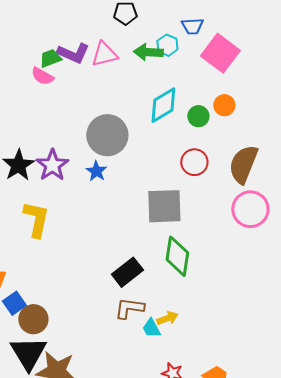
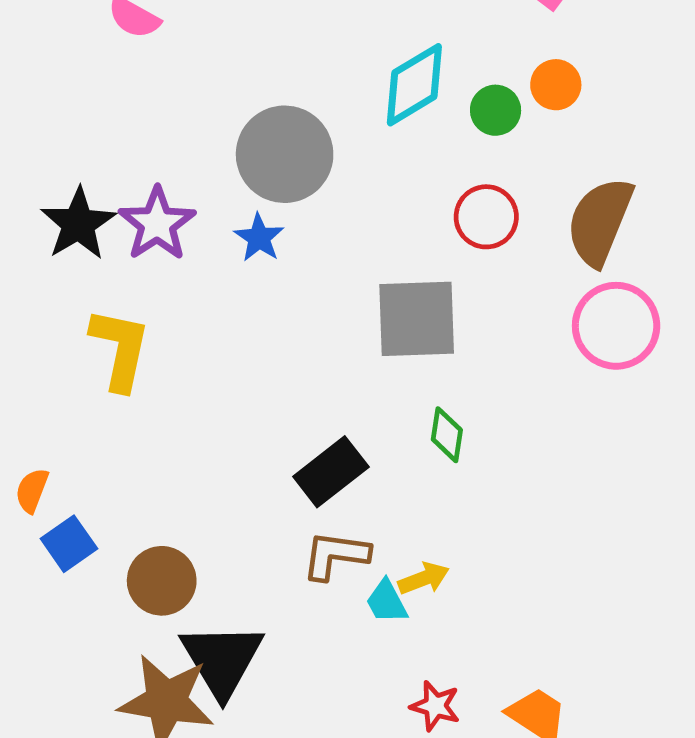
green diamond: (177, 256) -> (447, 435), size x0.6
brown circle: (33, 319) -> (162, 581), moved
black triangle: (28, 353) -> (222, 660), moved

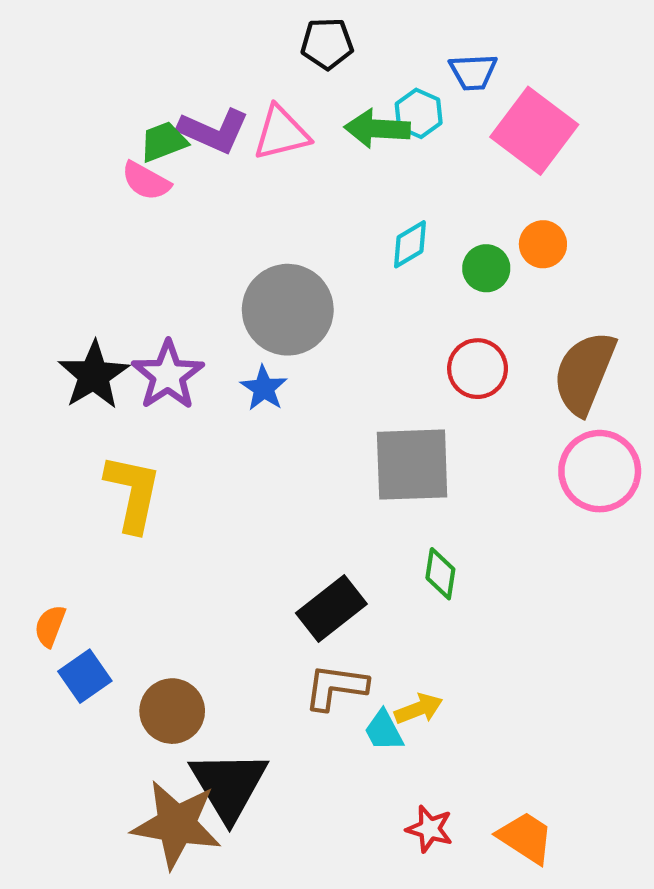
cyan diamond: (414, 85) -> (410, 244), size x0.6

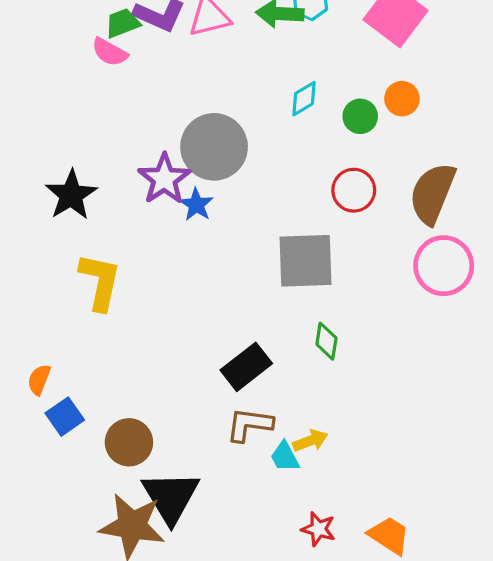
purple star: (168, 375) -> (164, 179), moved

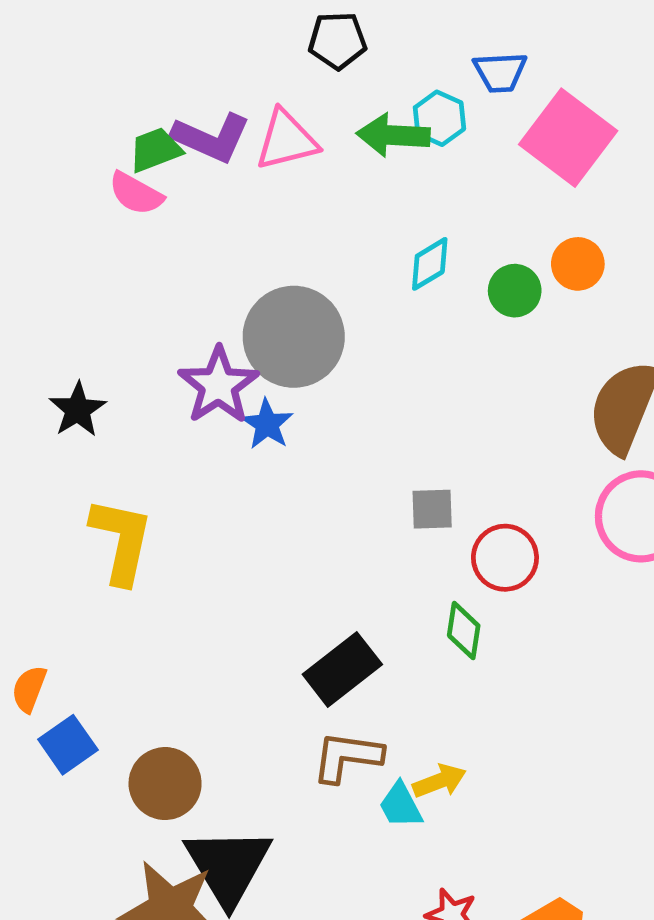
red circle: (354, 190) -> (505, 558), moved
black star: (71, 195) -> (78, 410), size x0.7
gray square: (306, 261) -> (432, 509), size x0.5

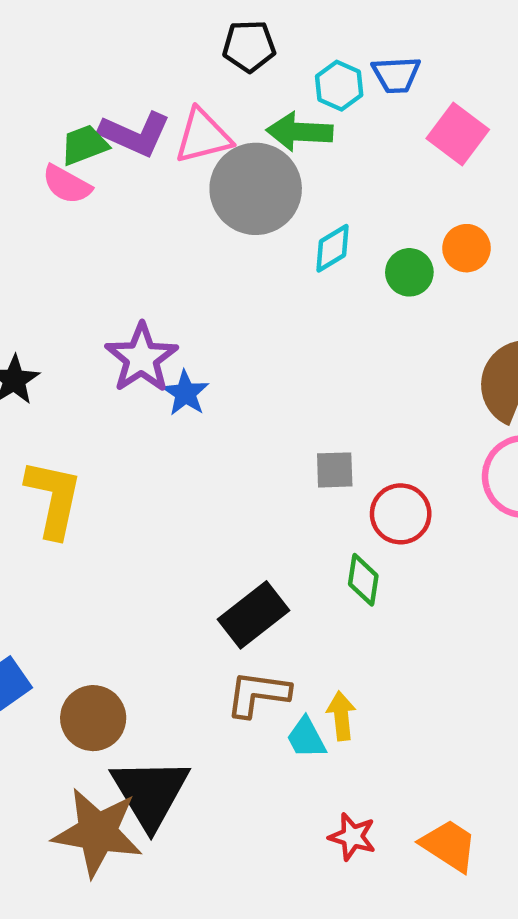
cyan hexagon: (439, 118) -> (339, 86), moved
pink square: (568, 138) -> (458, 134), size x0.7
gray circle: (294, 337) -> (256, 189), moved
yellow arrow: (439, 781) -> (341, 716), turned -75

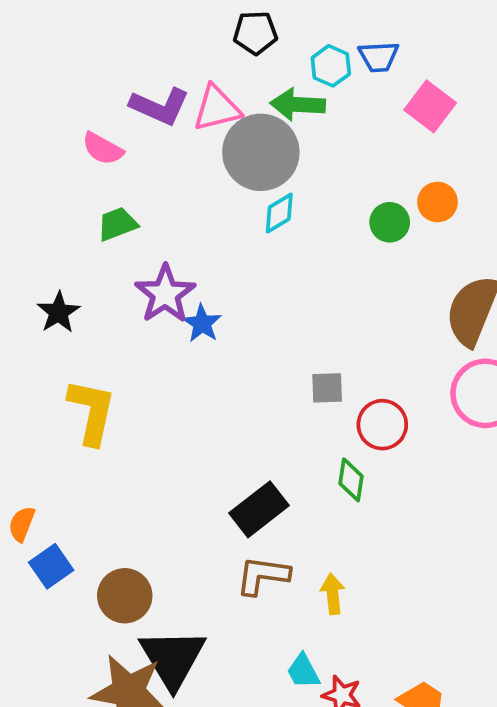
green trapezoid: (84, 145) -> (117, 224), moved
cyan diamond: (333, 248) -> (279, 213), moved
cyan trapezoid: (306, 738) -> (303, 671), moved

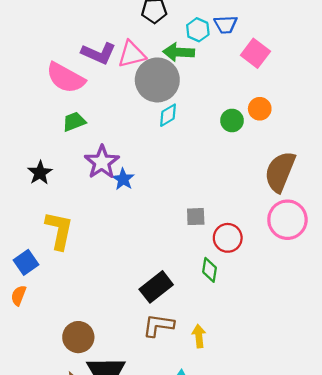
pink semicircle: (103, 149) -> (66, 78), size x1.6
blue square: (51, 566) -> (26, 262), moved

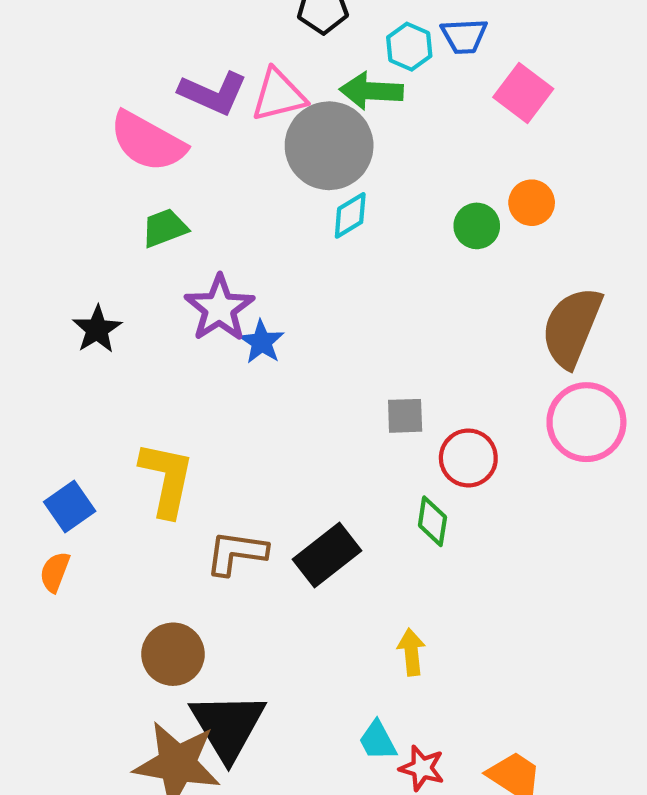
yellow L-shape: (59, 230) -> (167, 479), moved
brown L-shape: (158, 325) -> (236, 553), moved

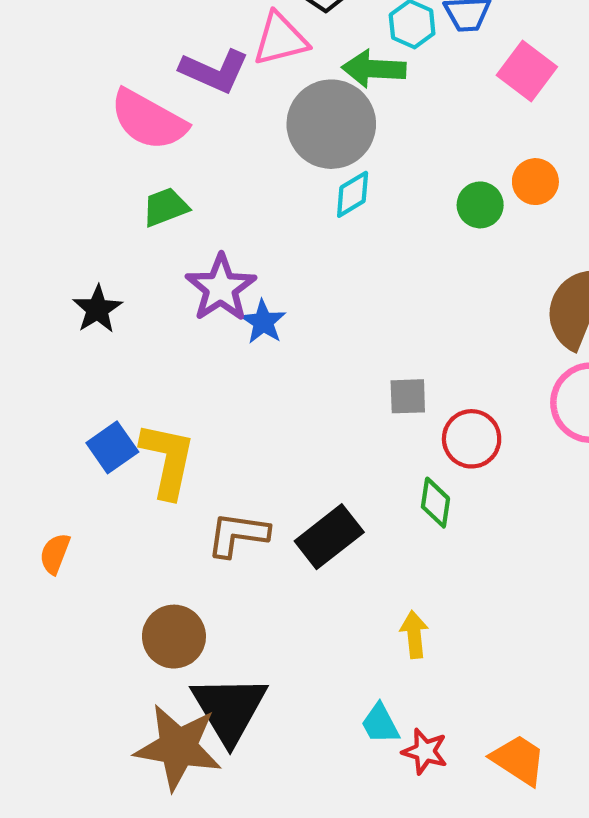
pink triangle: (278, 95) -> (280, 39), moved
blue square: (70, 507) -> (112, 447), moved

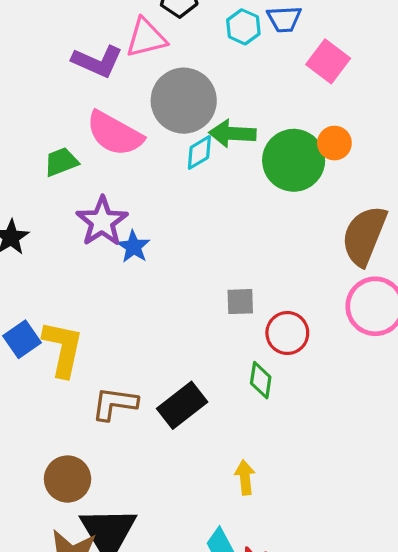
green arrow: (374, 69) -> (232, 134), moved
pink semicircle: (148, 120) -> (115, 134), moved
green circle: (480, 205) -> (294, 160), size x1.8

